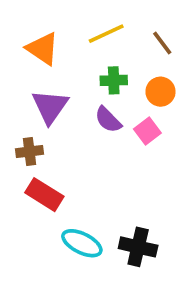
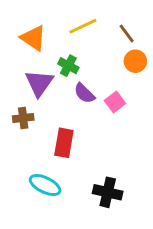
green cross: (114, 80) -> (68, 66), moved, turned 30
orange circle: (160, 92) -> (135, 61), moved
red rectangle: (44, 195) -> (64, 143), moved, turned 68
cyan ellipse: (82, 243) -> (45, 185), moved

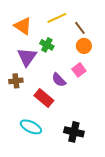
brown line: (127, 34) -> (80, 28), moved
orange circle: (135, 61) -> (84, 46), moved
purple semicircle: (84, 93) -> (59, 80), moved
red rectangle: (64, 143) -> (44, 98), turned -60

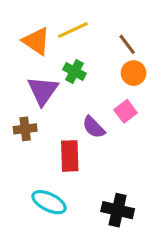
yellow line: (57, 18) -> (73, 30), moved
red rectangle: (44, 98) -> (70, 156), turned 48

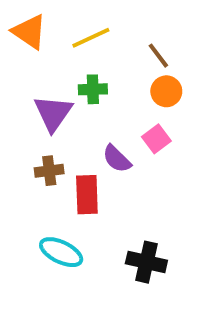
orange triangle: (36, 41) -> (29, 32), moved
green cross: (75, 71) -> (93, 89), turned -30
brown cross: (25, 129) -> (49, 171), moved

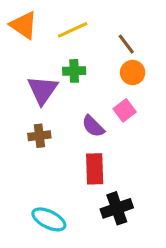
red rectangle: (87, 195) -> (95, 169), moved
cyan ellipse: (61, 252) -> (49, 219), moved
black cross: (146, 262) -> (117, 208), turned -32

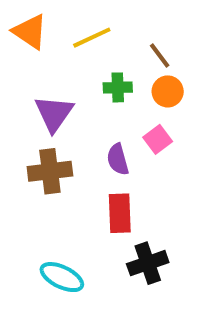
green cross: (74, 71) -> (118, 87), moved
purple semicircle: (93, 126) -> (118, 159), turned 30
brown cross: (39, 136) -> (50, 171), size x1.5

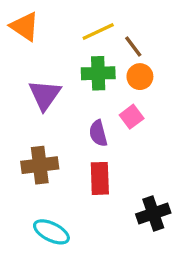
yellow line: (92, 38) -> (98, 31), moved
green cross: (118, 87) -> (98, 73), size x1.4
brown cross: (50, 171) -> (40, 165), moved
black cross: (148, 263) -> (153, 214), moved

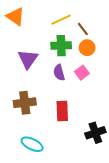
purple semicircle: (98, 133) -> (59, 73), moved

